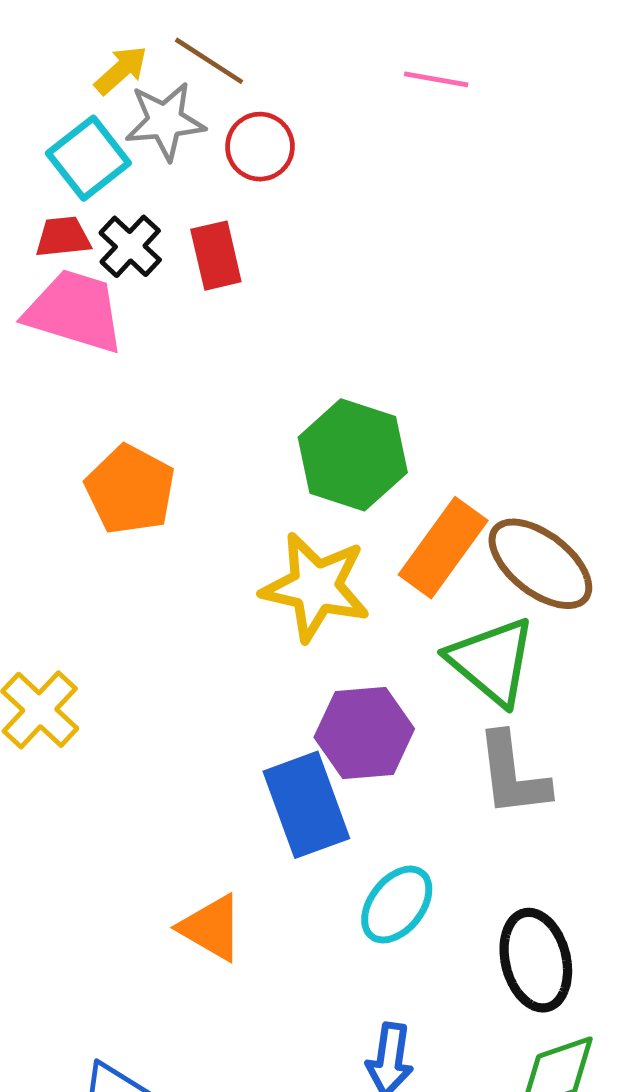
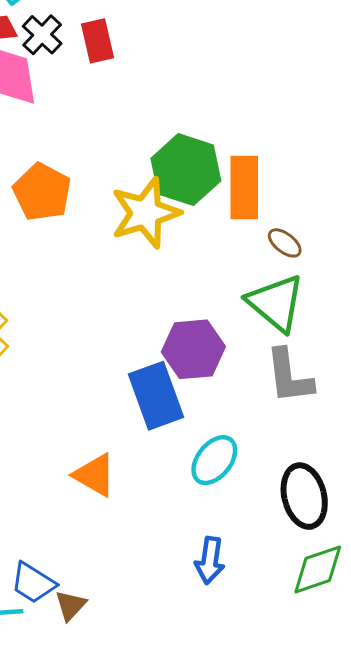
orange rectangle: (443, 548) -> (244, 188), moved, turned -36
brown ellipse: (540, 564) -> (285, 243), moved, size x0.5
yellow star: (316, 587) -> (145, 213), moved, turned -30

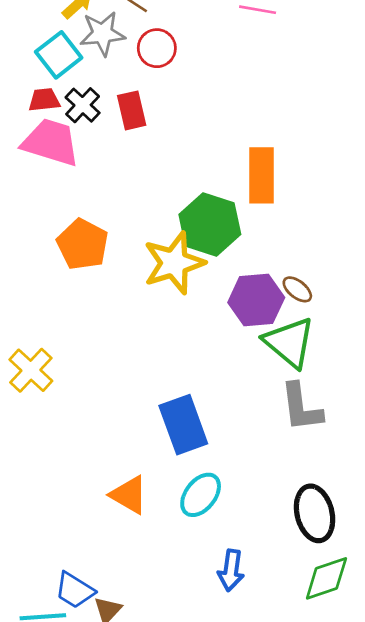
orange rectangle: (244, 188) -> (262, 175), moved
purple hexagon: (193, 349) -> (256, 300), moved
cyan ellipse: (214, 460) -> (201, 495), moved

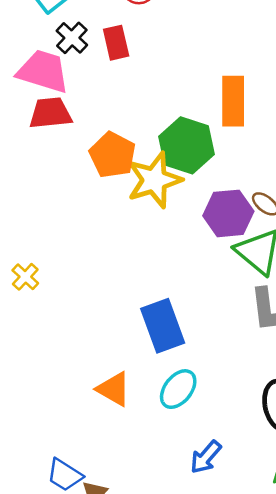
red trapezoid: (44, 100) -> (50, 113), moved, size x1.5
orange pentagon: (83, 244) -> (112, 155), moved
yellow cross: (31, 370) -> (25, 277), size x0.7
blue arrow: (231, 570) -> (206, 457), turned 33

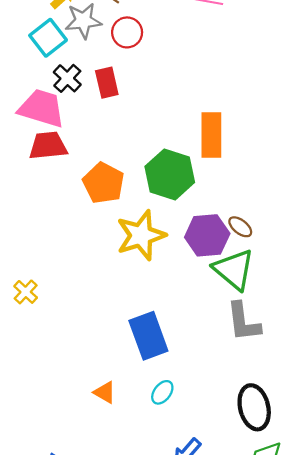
yellow star: (154, 180) -> (141, 235), moved
orange triangle: (114, 389) -> (105, 392), size x0.7
cyan ellipse: (178, 389) -> (162, 392), size x0.7

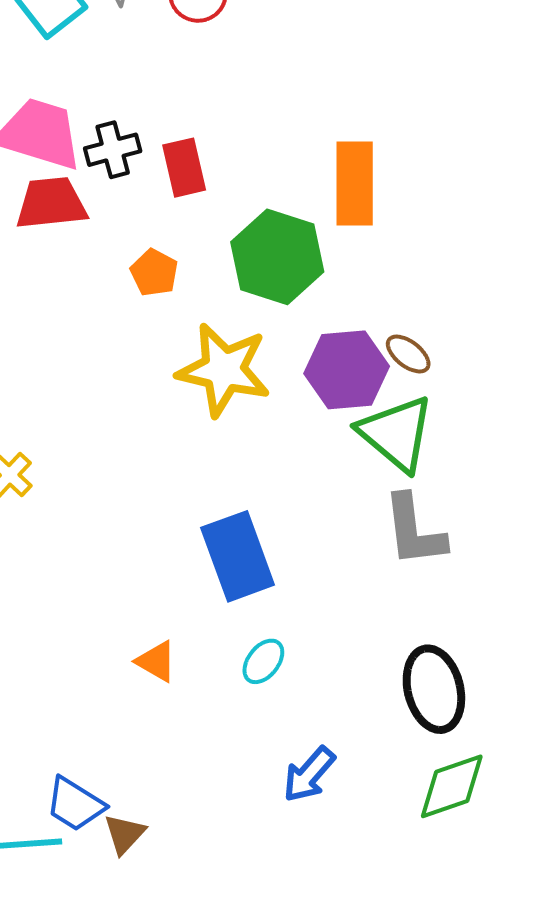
black cross: (67, 78) -> (113, 150), moved, turned 32
red rectangle: (107, 83) -> (184, 168), moved
orange pentagon: (104, 183) -> (154, 273), size x0.6
yellow star: (141, 235) -> (224, 370), turned 30

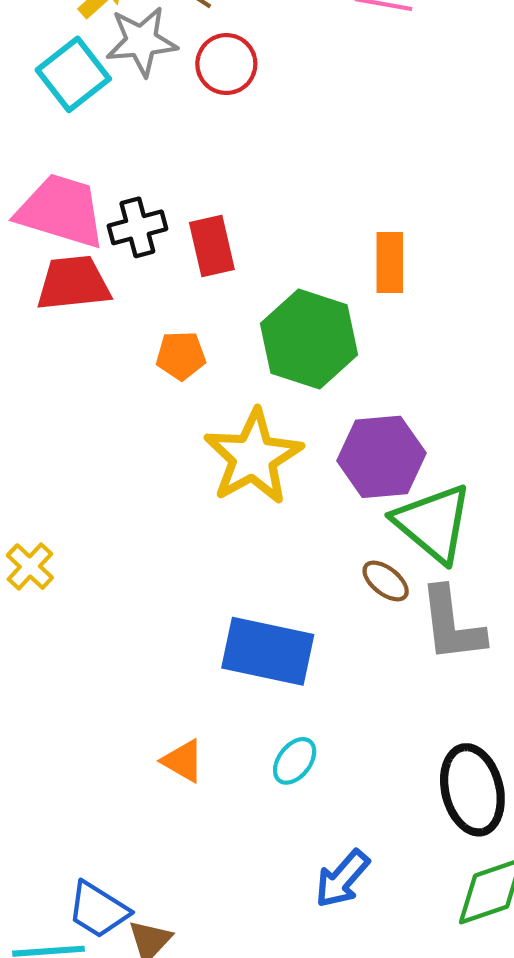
orange rectangle: (355, 183) -> (390, 263), size x0.7
orange pentagon: (154, 273) -> (181, 356), turned -30
brown ellipse: (408, 354) -> (386, 581), moved
yellow star: (224, 370) -> (253, 457), turned 30
blue rectangle: (238, 556) -> (268, 651), turned -58

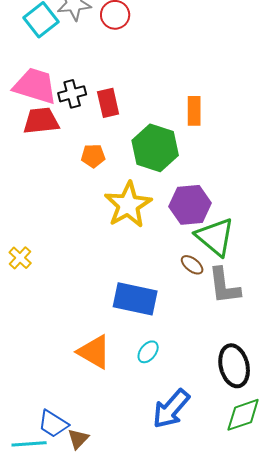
orange triangle: (183, 761) -> (94, 352), size x1.6
blue arrow: (342, 879) -> (171, 409), size x1.4

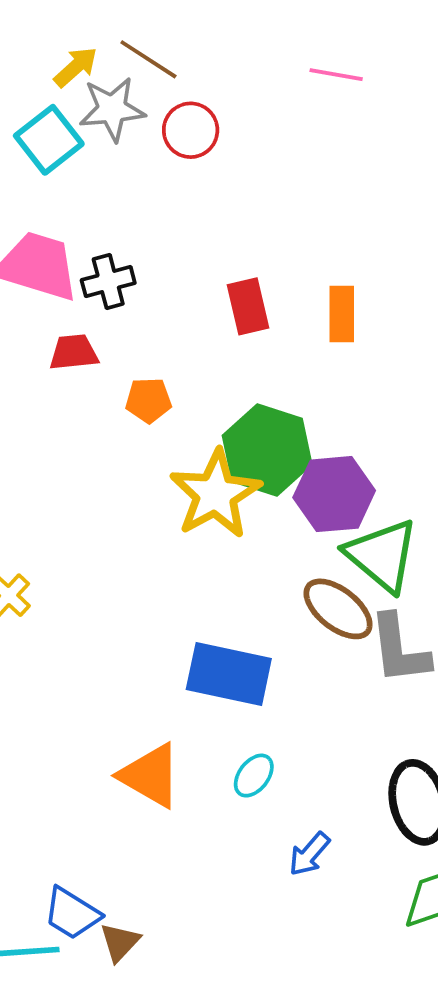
red rectangle: (108, 103) -> (248, 306), moved
red trapezoid: (41, 121) -> (74, 352), moved, size x0.7
green hexagon: (155, 148) -> (267, 450), moved
brown ellipse: (192, 265) -> (338, 609), size x1.6
blue arrow: (171, 409) -> (309, 854), moved, size x0.6

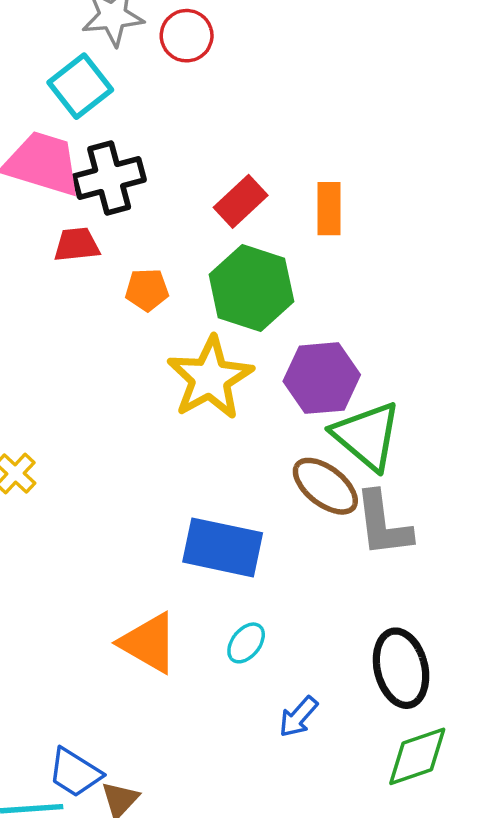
cyan square: (49, 140) -> (80, 86), moved
black cross: (108, 281) -> (109, 178), size x1.4
red rectangle: (248, 306) -> (241, 201), turned 60
green hexagon: (267, 450) -> (251, 288), moved

